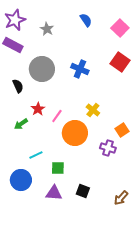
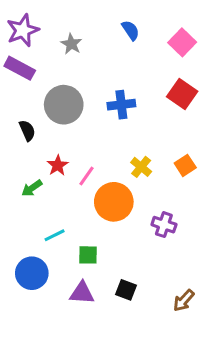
blue cross: (80, 69) -> (121, 105), turned -30
orange square: (122, 130) -> (185, 165), moved

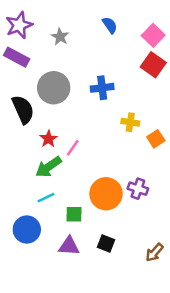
red square: (182, 94) -> (153, 65), moved
black semicircle: (27, 130) -> (23, 109), size x1.6
yellow cross: (141, 167) -> (130, 122), moved, turned -30
green arrow: (32, 188) -> (49, 167), moved, size x1.5
orange circle: (114, 202) -> (106, 194), moved

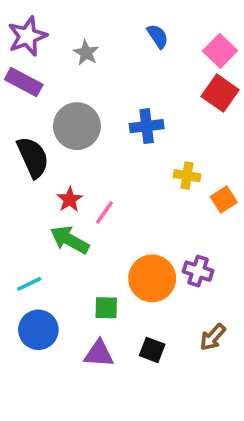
green arrow: (49, 167) -> (70, 240), turned 64
cyan line: (46, 198) -> (29, 284), moved
brown arrow: (155, 252) -> (213, 337), moved

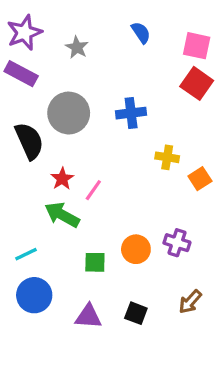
pink square: (220, 51) -> (197, 46), turned -32
orange circle: (152, 278) -> (136, 249), size x0.7
green square: (106, 308) -> (95, 262), moved

